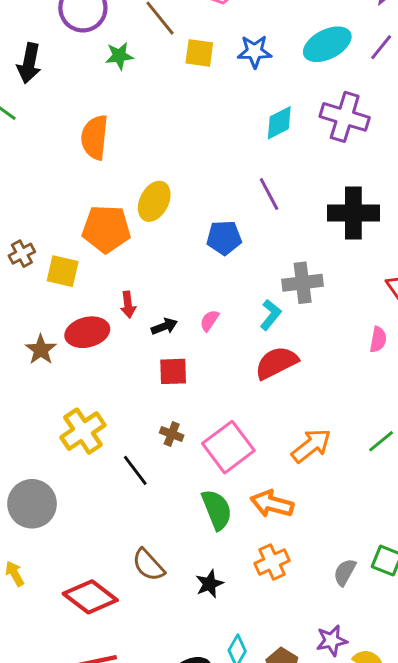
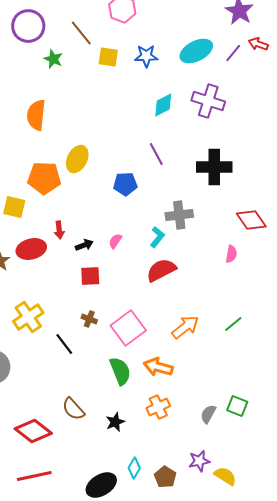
green star: (119, 56) -> (53, 59), turned 30

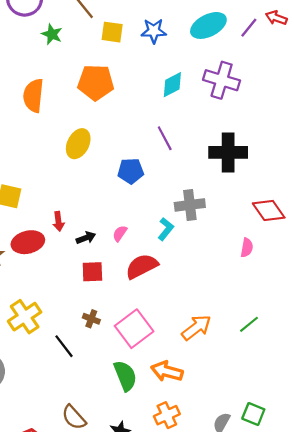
orange pentagon: (44, 178) -> (96, 82), moved
red semicircle: (161, 270) -> (142, 266), moved

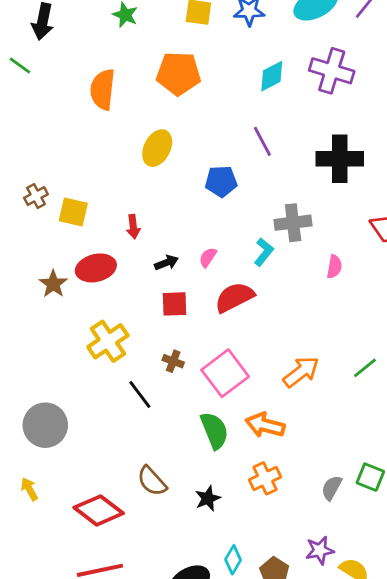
red arrow: (59, 221) -> (133, 227), moved
pink semicircle: (247, 248) -> (334, 267), moved
yellow cross: (25, 317) -> (108, 341), moved

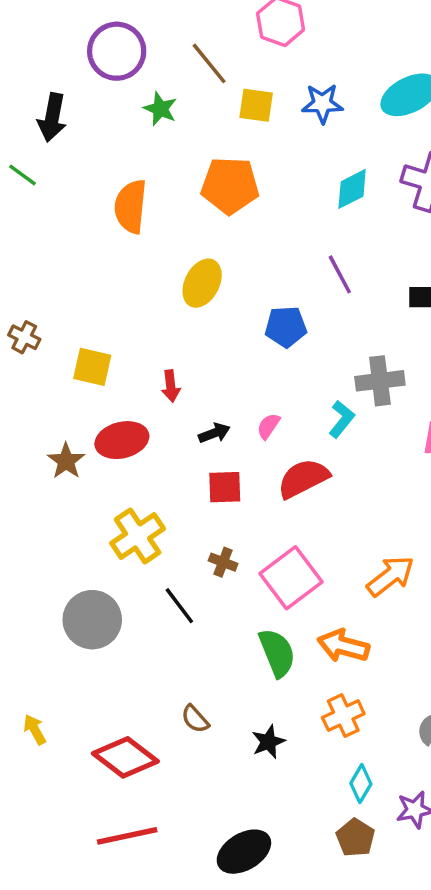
brown cross: (36, 196) -> (24, 337), moved, turned -35
gray circle: (45, 425) -> (92, 620), moved
brown semicircle: (152, 481) -> (195, 719), size x0.7
cyan diamond: (233, 560) -> (361, 784), moved

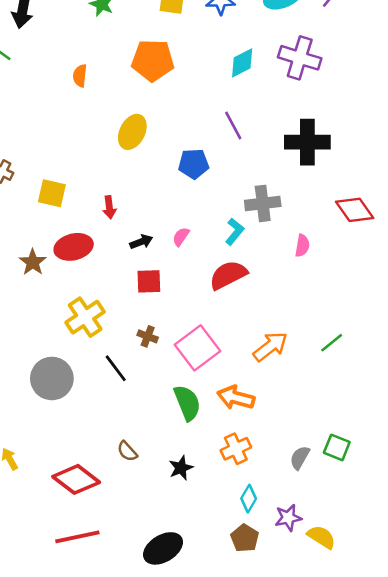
orange semicircle: (131, 206) -> (80, 76), size x0.6
red semicircle: (303, 478) -> (228, 275), moved

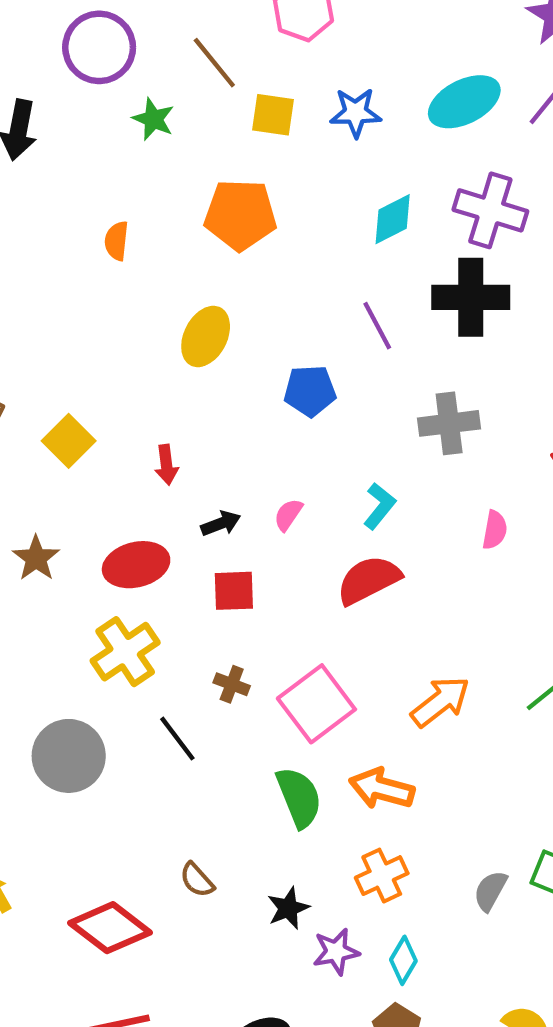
black cross: (307, 142) -> (471, 297), moved
yellow square: (52, 193) -> (69, 441), turned 32
gray cross: (263, 203) -> (449, 423), moved
red ellipse: (74, 247) -> (136, 565), moved
purple star: (288, 518) -> (336, 952), moved

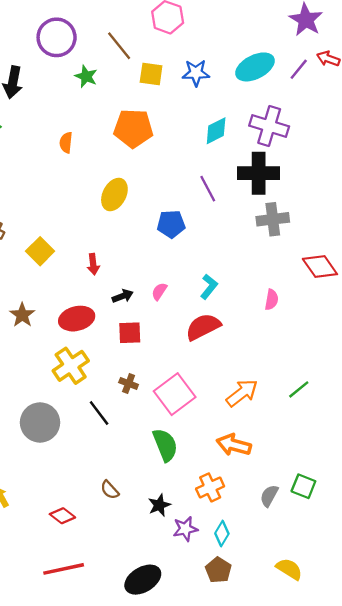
gray cross: (449, 423) -> (273, 219), moved
orange arrow: (382, 789) -> (234, 445), moved
red diamond: (110, 928) -> (62, 516), size x0.6

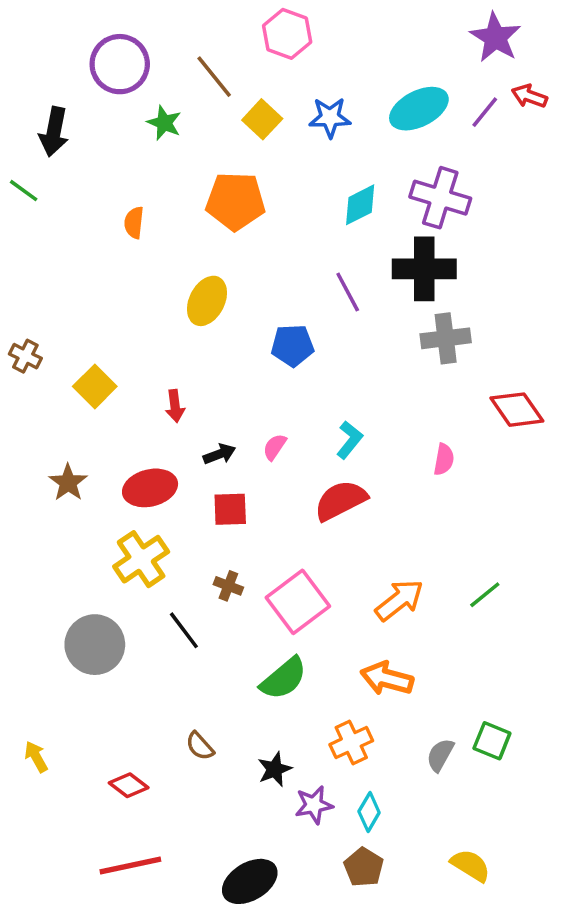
yellow square: (151, 74) -> (262, 119), turned 35
green semicircle: (165, 445) -> (284, 678), turned 72

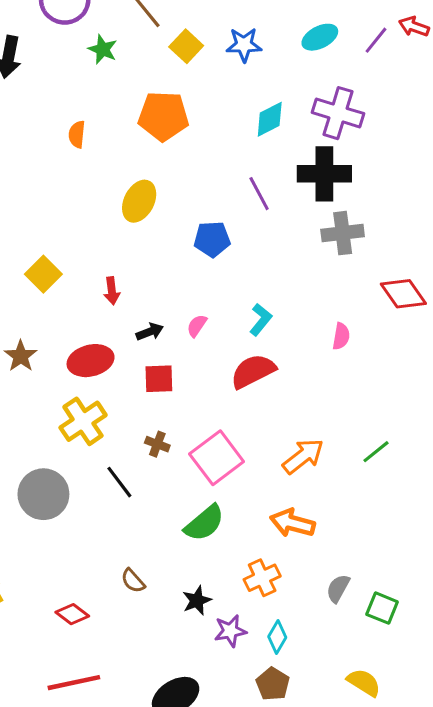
cyan ellipse: (419, 109) -> (320, 37), size x0.7
green square: (492, 741) -> (382, 608), moved

